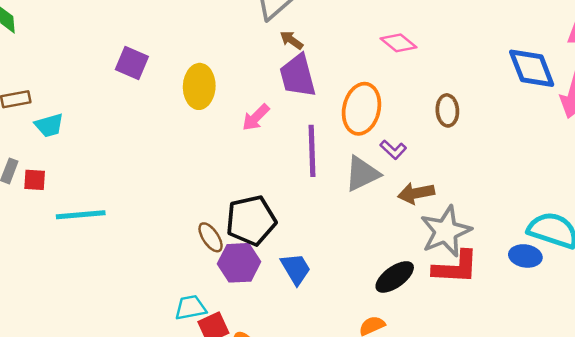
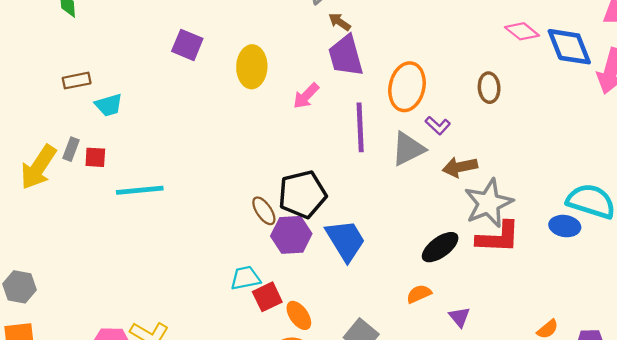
pink diamond: (398, 43) -> (522, 31), moved
blue trapezoid: (296, 269) -> (346, 240), size x1.4

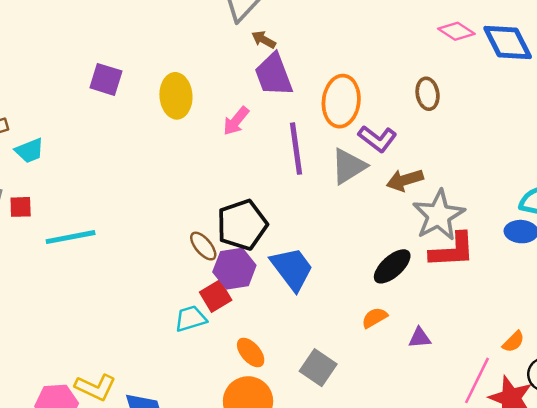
purple L-shape: (438, 125) -> (377, 139), size x1.4
red square: (267, 297) -> (216, 296), moved
purple triangle: (459, 317) -> (420, 338), turned -50

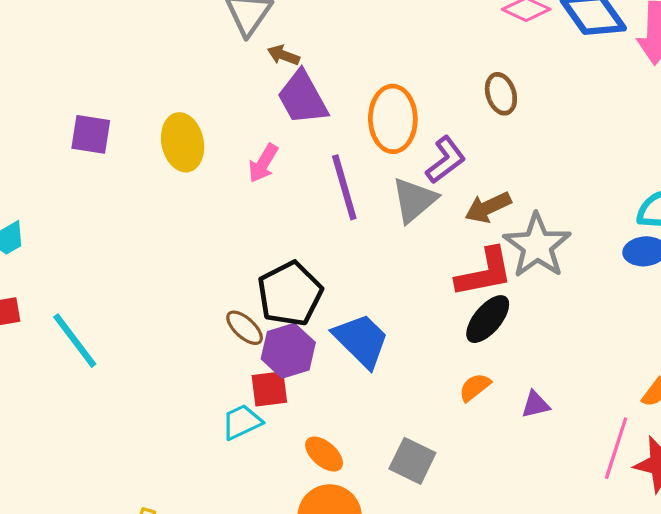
purple L-shape: (377, 139) -> (446, 160), turned -66
cyan line: (71, 237) -> (75, 341), turned 72
red L-shape: (452, 250) -> (484, 273), moved
red square: (216, 296) -> (269, 389), turned 32

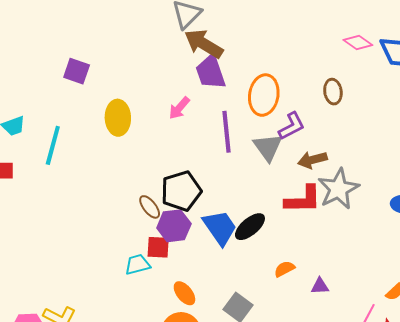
brown arrow: (283, 55) -> (204, 44), size x2.0
yellow ellipse: (183, 142) -> (118, 118), moved
gray triangle: (414, 200) -> (268, 147), turned -36
black ellipse: (488, 319) -> (250, 227), moved
cyan line: (75, 341) -> (53, 145), moved, turned 42

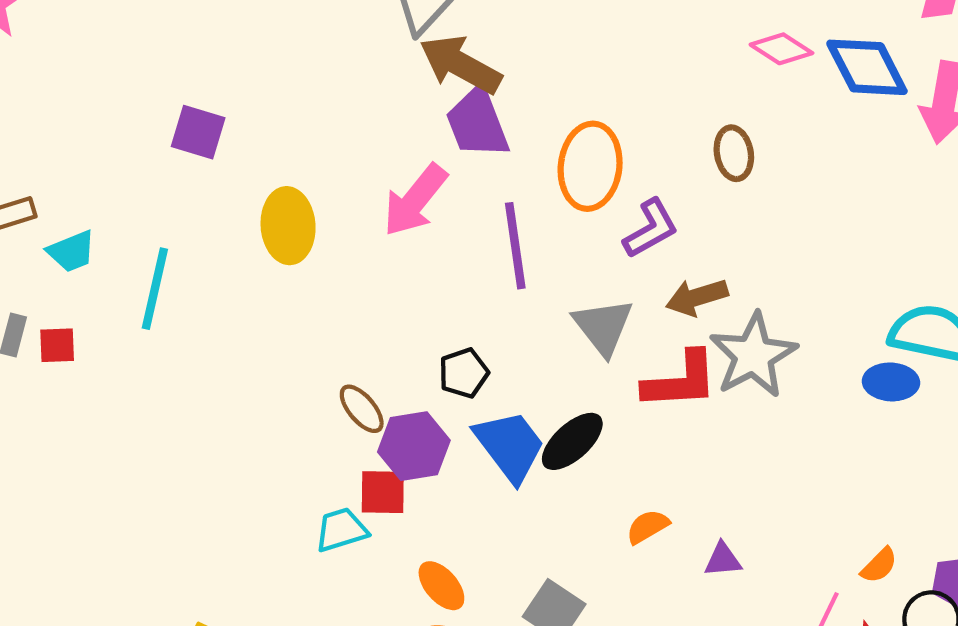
pink arrow: (179, 108) -> (415, 200), size x1.5
gray triangle: (268, 147) -> (603, 327), moved
black pentagon: (181, 191) -> (464, 373), moved, size x0.6

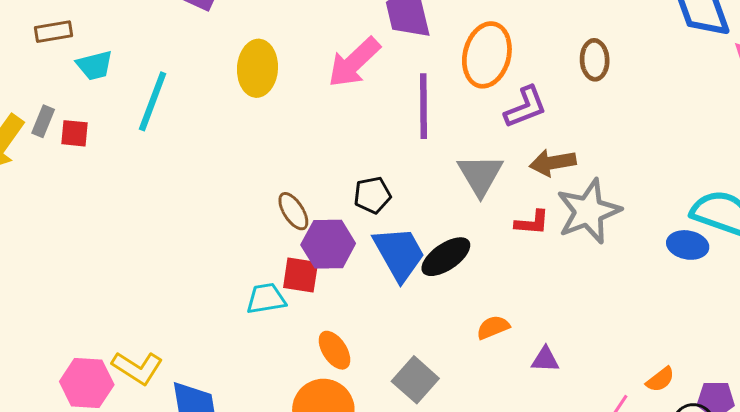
red L-shape: (680, 381) -> (532, 223), size x0.6

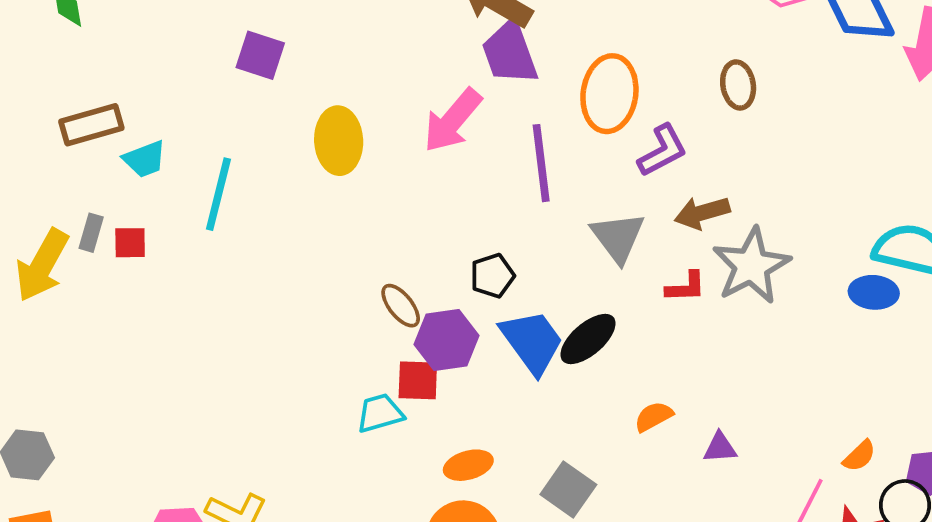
brown rectangle: (54, 32) -> (91, 125), size x1.4
orange ellipse: (334, 350) -> (468, 465), turned -66

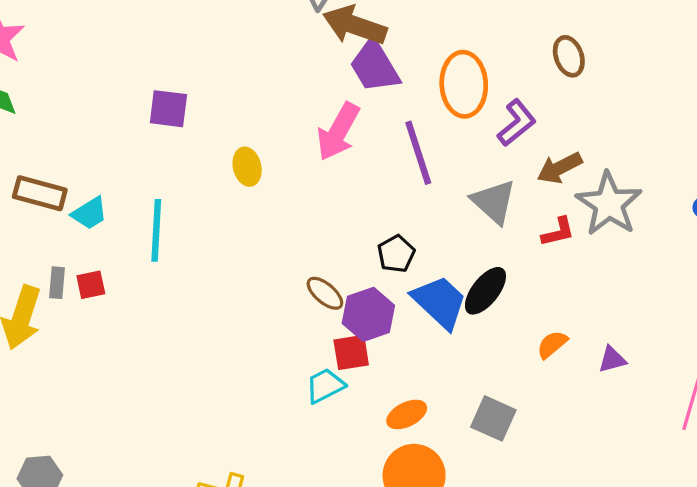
brown rectangle: (91, 125) -> (40, 193), turned 42
yellow ellipse: (339, 141) -> (247, 167), size x0.7

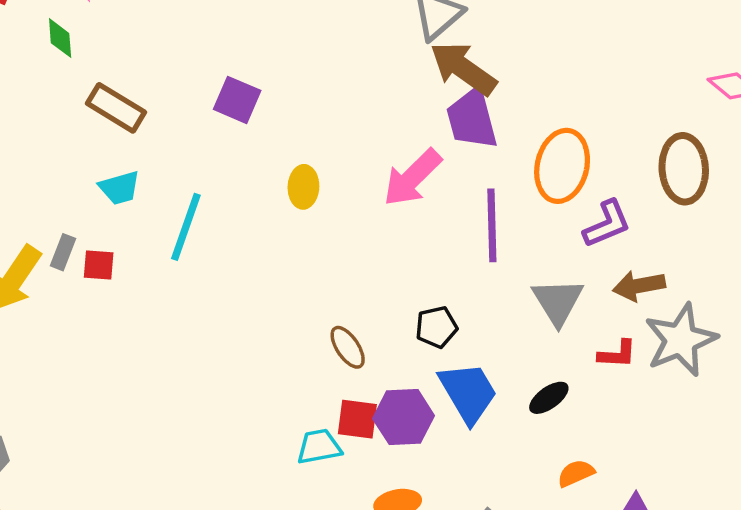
brown ellipse: (569, 56) -> (684, 169), size x1.5
brown rectangle: (40, 193) -> (116, 108), moved
black ellipse: (485, 291) -> (549, 398), moved, size x0.7
purple hexagon: (368, 314) -> (404, 417), moved

